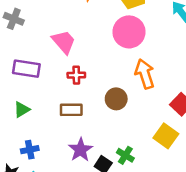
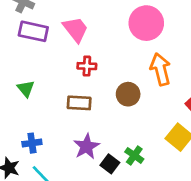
purple rectangle: (26, 69) -> (33, 31), moved
green triangle: (22, 110) -> (26, 89), moved, turned -42

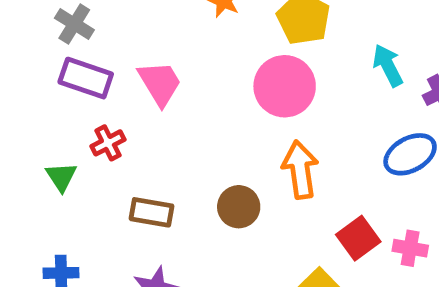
red cross: (87, 66) -> (108, 143), moved, turned -36

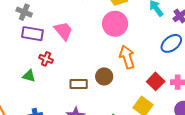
red cross: (108, 143) -> (46, 59), turned -32
green triangle: (61, 177) -> (29, 76), turned -32
brown rectangle: (151, 212) -> (79, 84), moved

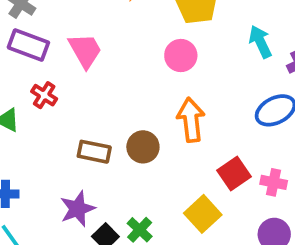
pink circle: (115, 24) -> (181, 56), size x0.7

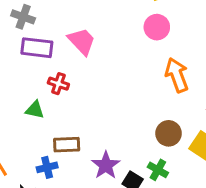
brown circle: (143, 147) -> (169, 133), moved
brown rectangle: (94, 152) -> (67, 145), moved

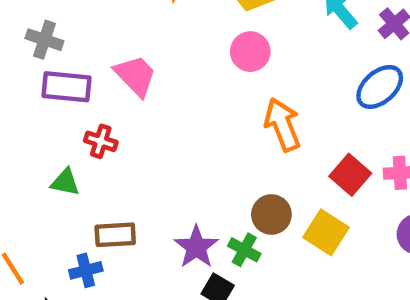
purple star: (106, 165) -> (196, 247), moved
green cross: (158, 170) -> (244, 250), moved

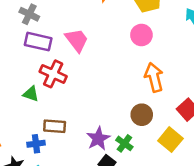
red cross: (101, 141) -> (53, 74), size x1.5
brown circle: (271, 215) -> (142, 115), moved

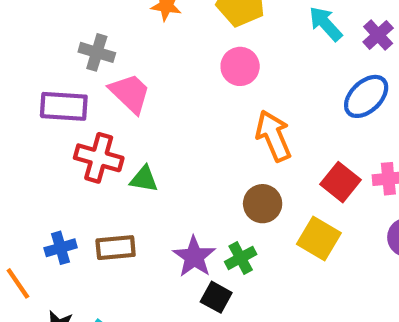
gray cross: (29, 14) -> (97, 52), moved
green triangle: (31, 94) -> (144, 179), moved
green cross: (124, 143) -> (241, 258), turned 35
blue cross: (36, 144) -> (61, 248), moved

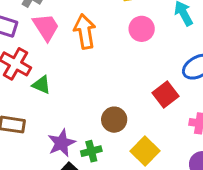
pink circle: (240, 66) -> (142, 29), moved
orange arrow: (273, 136) -> (85, 32), moved
red square: (341, 182) -> (165, 95), moved

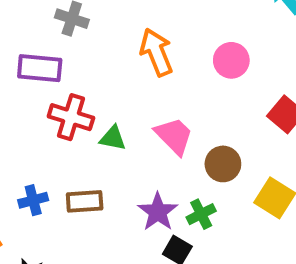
pink trapezoid: (46, 27) -> (174, 136), moved
pink circle: (142, 29) -> (231, 60), moved

